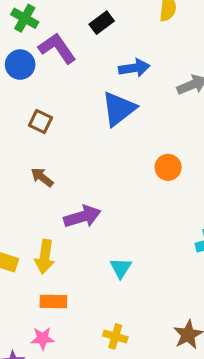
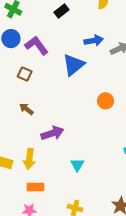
purple L-shape: (57, 48) -> (37, 46), moved
blue arrow: (134, 68) -> (94, 41), moved

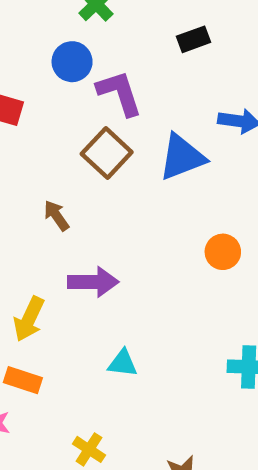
brown square: (25, 74) -> (107, 153), moved, size x1.5
cyan triangle: (77, 165) -> (123, 363), turned 48

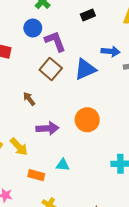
orange circle: (223, 252) -> (87, 120), moved, size x1.5
yellow arrow: (29, 319) -> (19, 147), turned -66
orange rectangle: (23, 380) -> (36, 175), moved

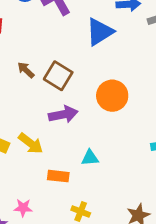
brown square: (51, 69) -> (58, 76), moved
brown arrow: (29, 99) -> (26, 70), moved

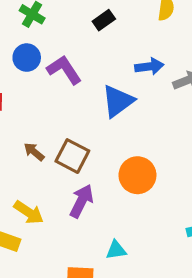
purple arrow: (63, 114) -> (81, 201), turned -48
yellow arrow: (31, 143) -> (29, 212), moved

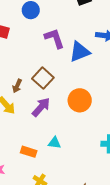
purple L-shape: (64, 70) -> (54, 38), moved
brown arrow: (34, 152) -> (17, 86), moved, turned -120

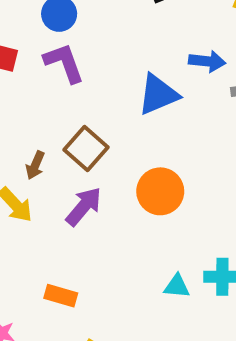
purple L-shape: (54, 38) -> (64, 63), moved
cyan triangle: (54, 143) -> (177, 286), moved

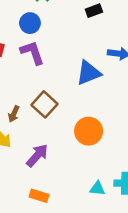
purple arrow: (84, 206) -> (37, 155), moved
orange rectangle: (61, 296) -> (39, 196), moved

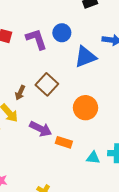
blue circle: (30, 23) -> (62, 33), moved
purple arrow: (37, 155) -> (41, 129), turned 75
orange rectangle: (39, 196) -> (64, 142), moved

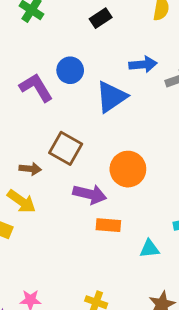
brown arrow: (20, 93) -> (30, 169), turned -96
purple arrow: (41, 129) -> (90, 194), moved
cyan triangle: (93, 158) -> (149, 249), moved

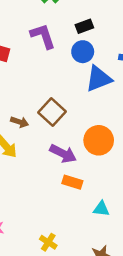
black rectangle: (101, 18) -> (84, 26), moved
blue circle: (70, 70) -> (83, 52), moved
purple L-shape: (36, 88) -> (43, 36), moved

